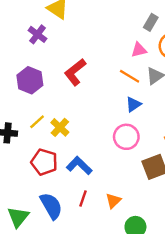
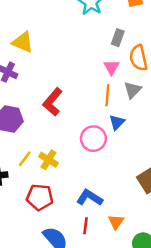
pink triangle: (139, 50) -> (111, 67), turned -35
orange line: (130, 76) -> (107, 95), turned 75
pink circle: (126, 137) -> (93, 139), moved
blue L-shape: (79, 166) -> (90, 198), moved

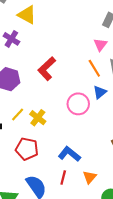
orange line: (107, 95) -> (94, 68), turned -42

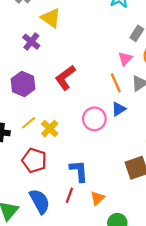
blue L-shape: (69, 154) -> (79, 171), turned 40

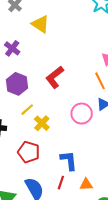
purple cross: (31, 42) -> (12, 48), moved
yellow line: (29, 123) -> (27, 110), moved
orange triangle: (97, 198) -> (86, 184), turned 40

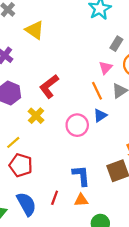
yellow line: (27, 110) -> (13, 142), moved
yellow cross: (42, 123) -> (36, 116), moved
blue L-shape: (69, 161) -> (81, 176), moved

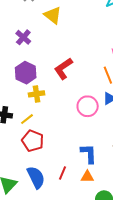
yellow cross: (36, 116) -> (37, 94), moved, turned 35

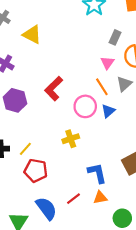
yellow cross: (37, 94) -> (71, 139), moved
pink circle: (88, 106) -> (85, 106), moved
red line: (63, 173) -> (73, 199), turned 40

